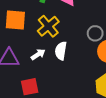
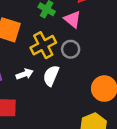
gray circle: (95, 33) -> (71, 49), moved

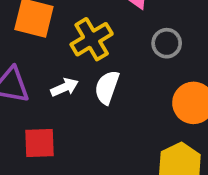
gray circle: (71, 49) -> (167, 43), moved

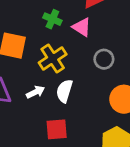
red square: (39, 143) -> (57, 129), moved

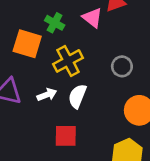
green cross: (52, 19) -> (55, 23), moved
pink triangle: (82, 27) -> (92, 18), moved

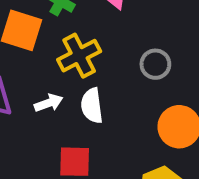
white semicircle: (77, 96) -> (92, 106), turned -30

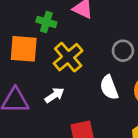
white semicircle: (92, 106) -> (109, 87), moved

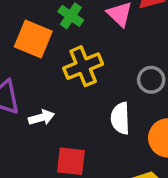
white arrow: (54, 95) -> (41, 117), moved

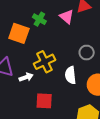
yellow cross: (83, 66) -> (45, 62), moved

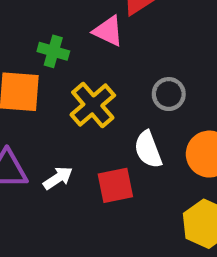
yellow cross: (45, 62) -> (93, 105), moved
red square: (44, 101) -> (115, 185), moved

